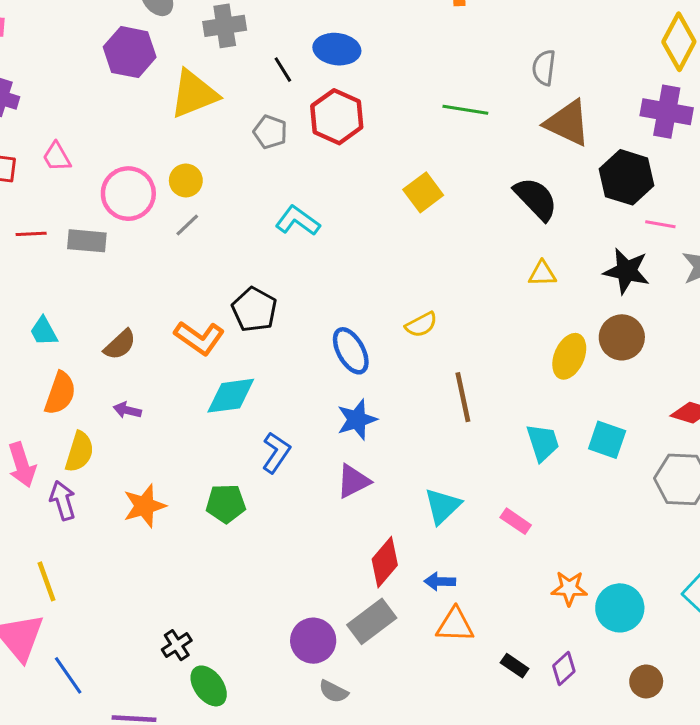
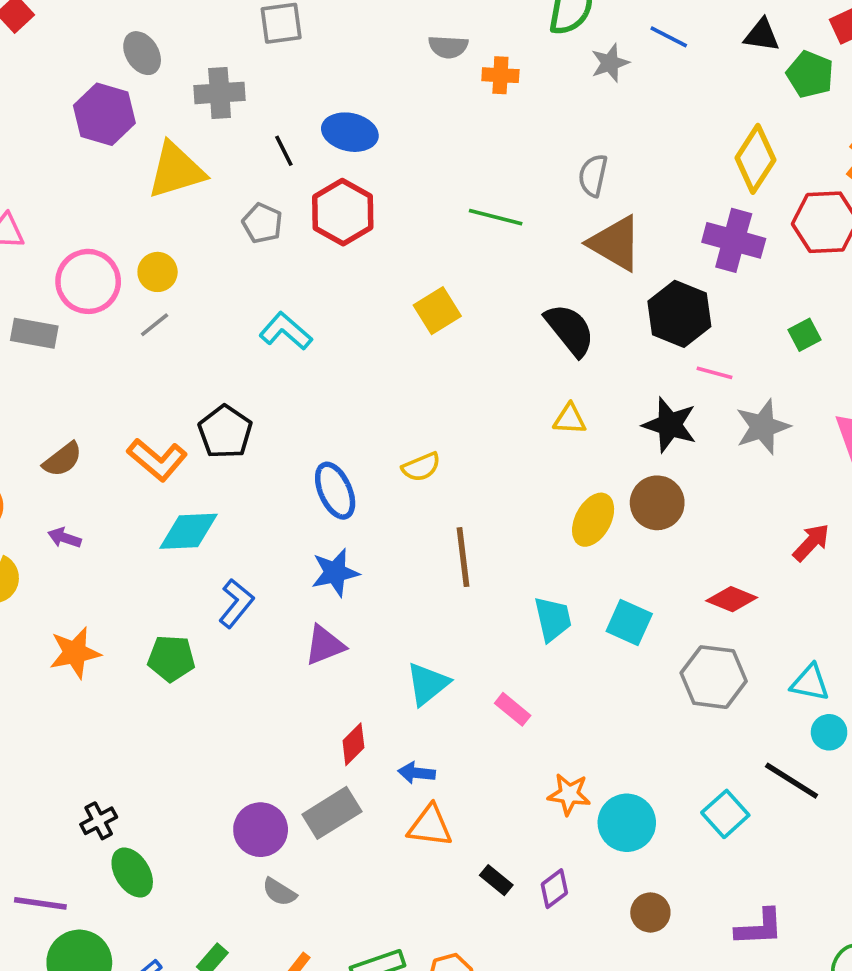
red diamond: (385, 562) -> (353, 744), size x0.7

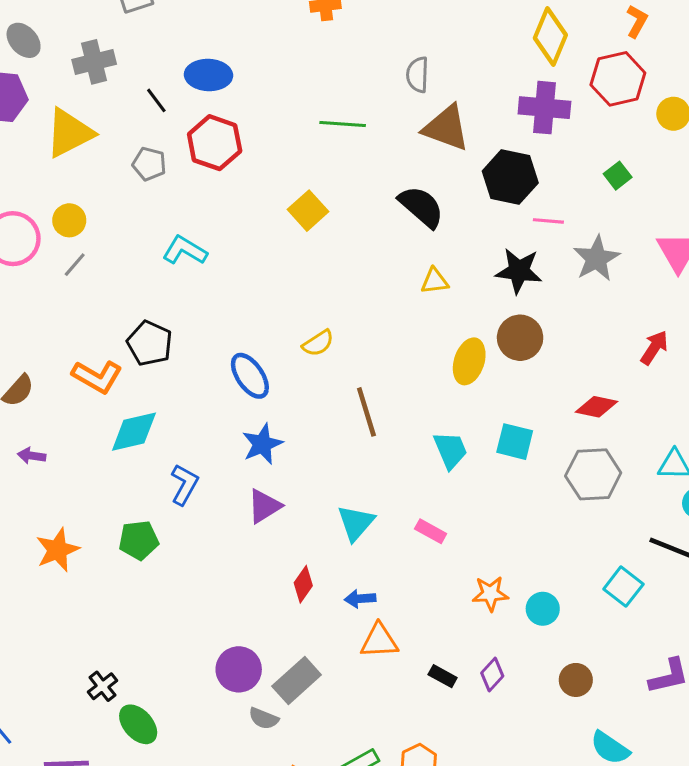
gray rectangle: (332, 813) -> (297, 680), moved
cyan circle: (627, 823) -> (543, 609), size x0.7

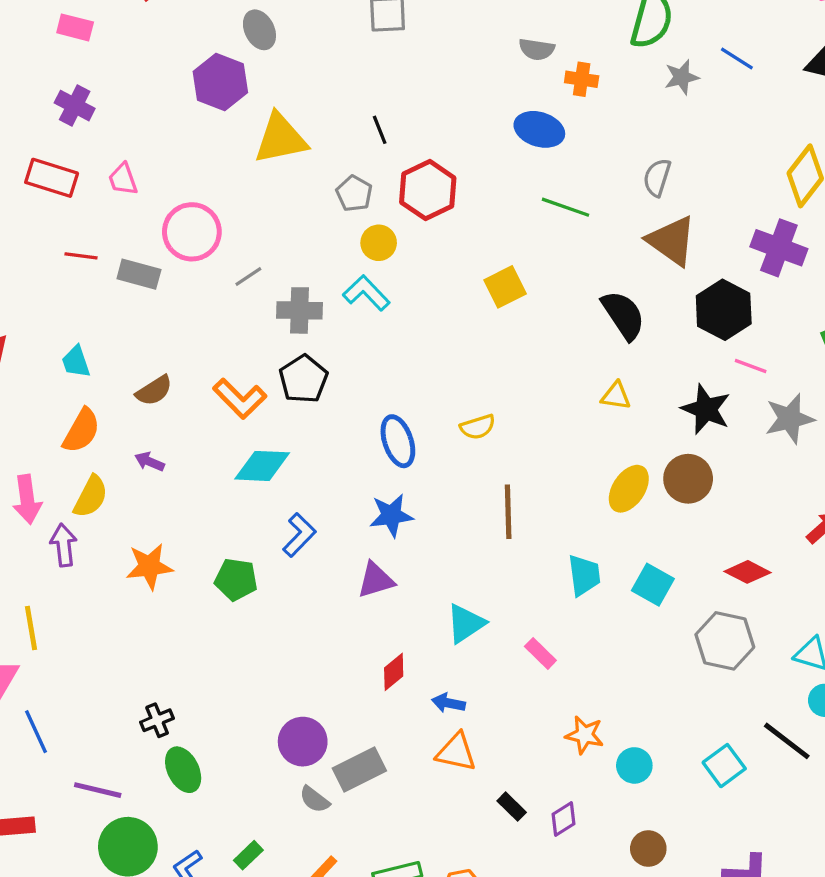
gray cross: (94, 62) -> (299, 310), moved
blue ellipse: (208, 75) -> (539, 129), moved
yellow circle: (69, 220) -> (379, 243), moved

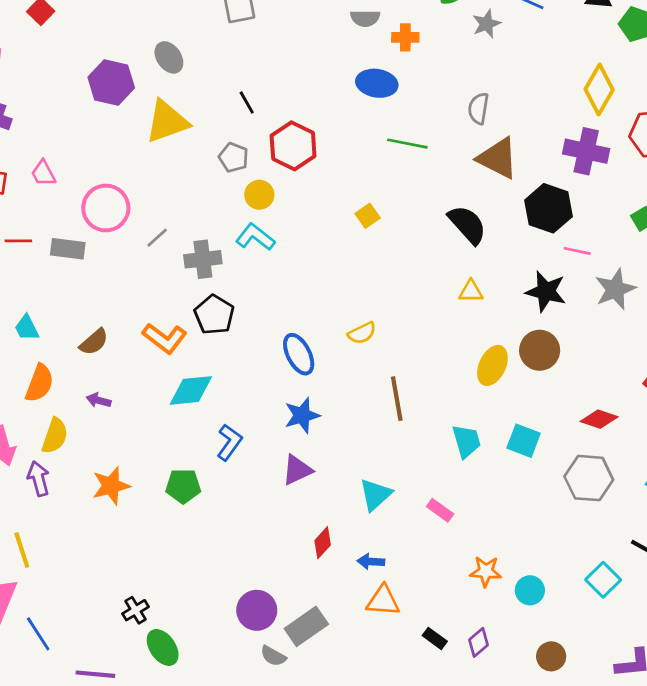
gray ellipse: (259, 30) -> (169, 57), moved
yellow square: (505, 287) -> (368, 216), size x0.7

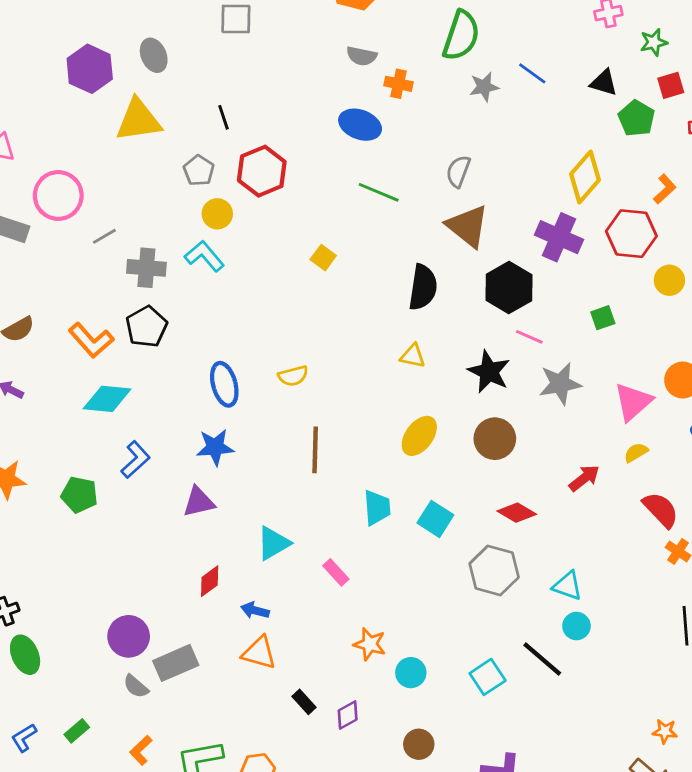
yellow square: (368, 216) -> (323, 258), turned -30
black semicircle: (467, 225) -> (423, 287), turned 39
brown circle: (540, 350) -> (495, 439), moved

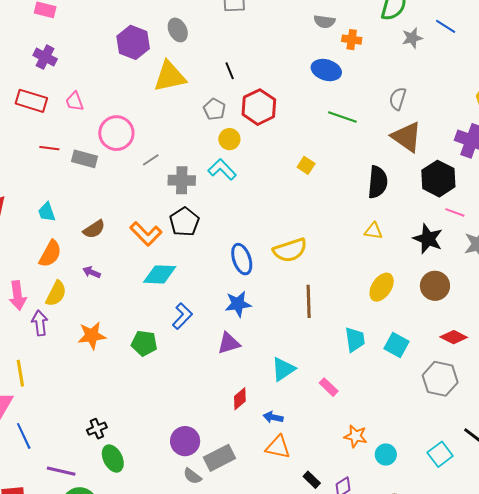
yellow semicircle: (293, 376) -> (290, 250), size x1.6

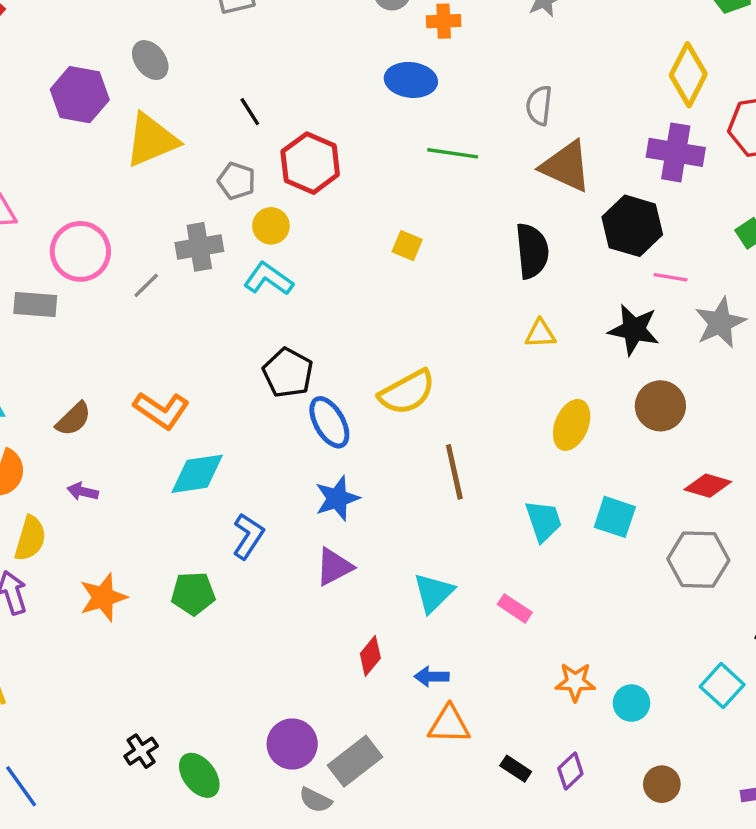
gray cross: (182, 180) -> (199, 247), moved
black pentagon: (184, 222) -> (288, 373), moved
green ellipse: (113, 459) -> (199, 775), moved

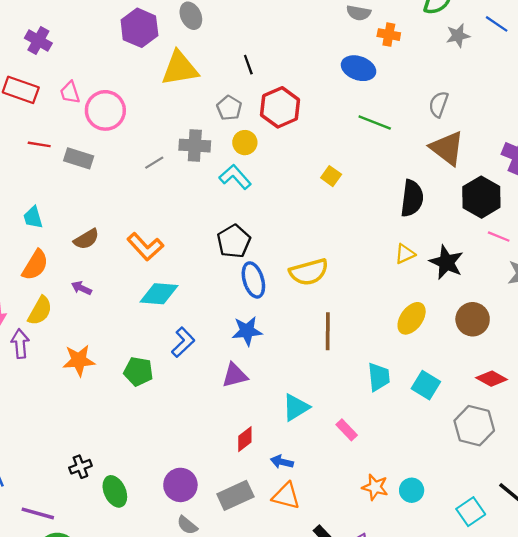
pink circle: (80, 251) -> (105, 110), moved
black star: (634, 330) -> (446, 262), moved
yellow triangle: (540, 334) -> (405, 254), turned -35
cyan circle: (631, 703) -> (412, 490), moved
gray rectangle: (355, 761) -> (235, 495), moved

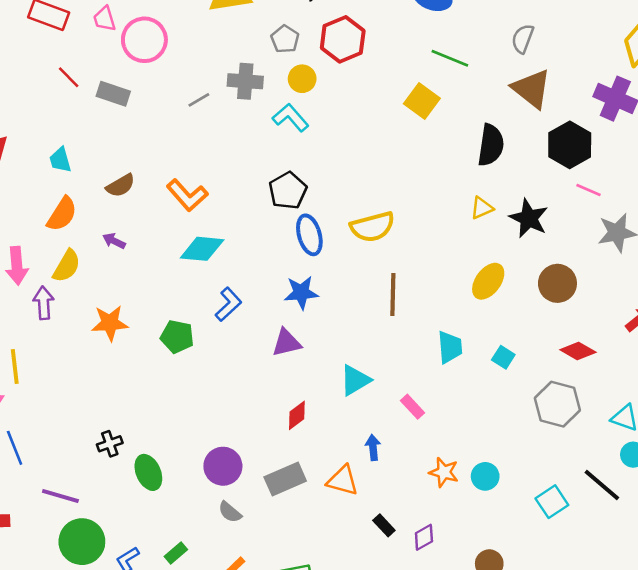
red line: (39, 144) -> (69, 77), turned 35
yellow square: (331, 176) -> (422, 101), moved, size x1.5
cyan square: (426, 385) -> (503, 357), size x0.7
blue arrow: (282, 462) -> (373, 447), moved, turned 70

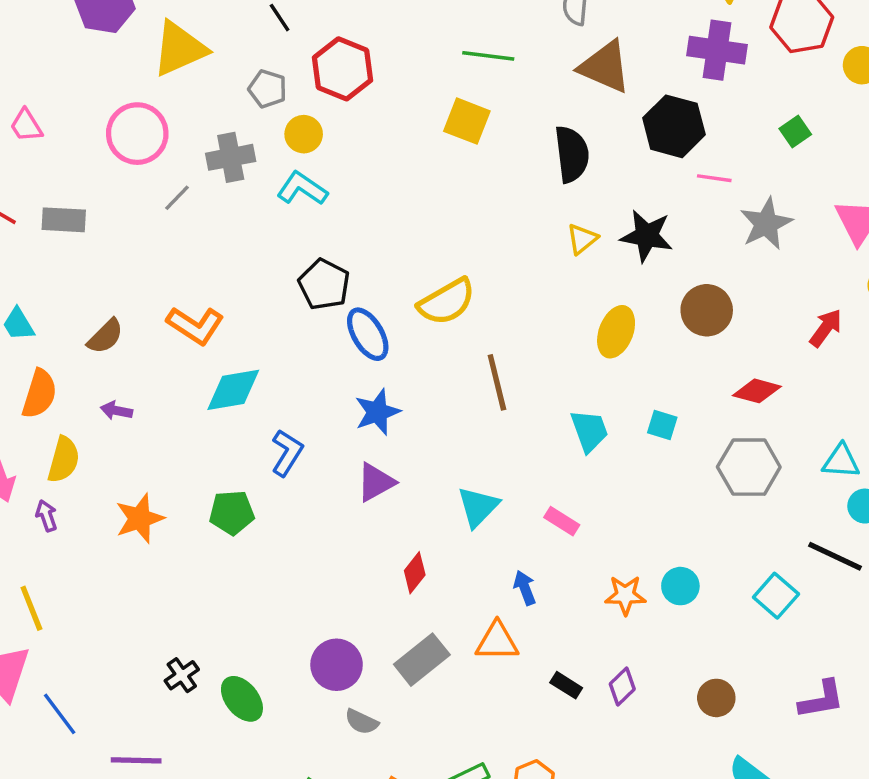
pink circle: (144, 40) -> (137, 134), moved
purple arrow: (44, 303) -> (47, 516), size x0.7

